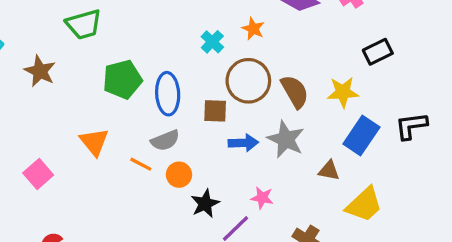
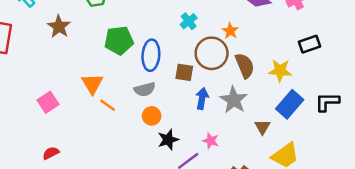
orange star: (253, 29) -> (230, 31), moved
blue arrow: (243, 143) -> (202, 99), turned -85
orange line: (141, 164) -> (108, 105), moved
brown triangle: (329, 170) -> (262, 127), turned 42

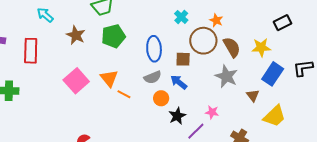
green pentagon: (119, 40) -> (113, 36), moved
blue arrow: (202, 99) -> (179, 82), moved, turned -54
pink square: (48, 102) -> (76, 81), moved, size x1.4

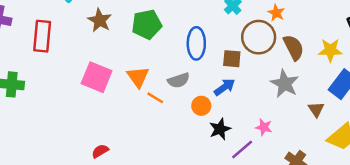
gray semicircle: (153, 77) -> (179, 80), moved
pink square: (76, 81) -> (97, 77), turned -30
blue arrow: (179, 82) -> (225, 87), turned 102

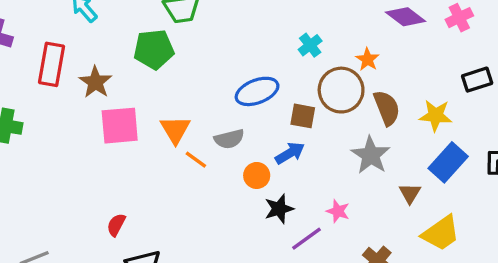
brown star: (100, 20) -> (95, 82), moved
green pentagon: (147, 24) -> (154, 49), moved
blue ellipse: (196, 43) -> (257, 91), turned 64
pink square: (97, 77) -> (120, 126), turned -32
red semicircle: (100, 151) -> (116, 225), turned -36

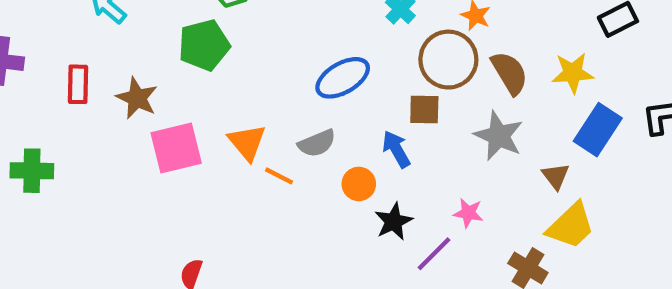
red rectangle: (51, 64) -> (78, 84), size x0.7
brown square: (303, 116) -> (424, 109), moved
blue arrow: (290, 153) -> (396, 149), turned -80
yellow trapezoid: (441, 233) -> (571, 226), moved

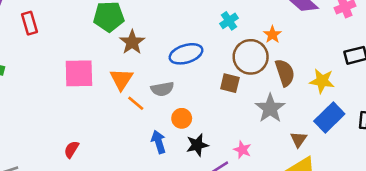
red rectangle: (78, 84) -> (29, 23), turned -30
brown star: (137, 98) -> (132, 42), moved
blue arrow: (396, 149) -> (159, 142), moved

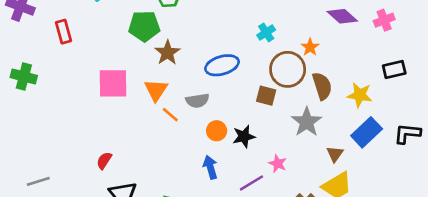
blue arrow: (159, 142) -> (210, 167), moved
black star: (197, 145) -> (244, 136), moved

